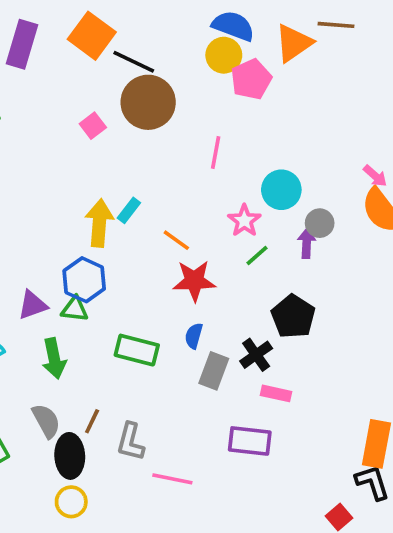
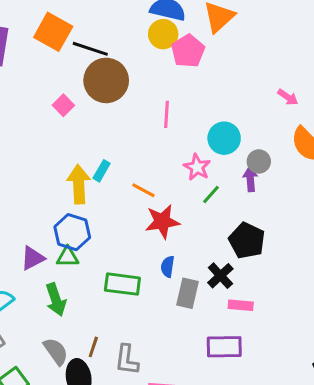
pink arrow: (375, 176) -> (288, 97), moved

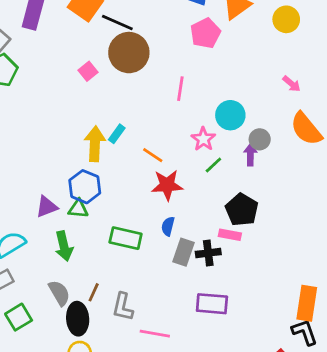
yellow circle: (163, 34) -> (286, 19), moved
black cross: (220, 276) -> (208, 253), moved, turned 30
pink rectangle: (241, 305) -> (230, 235), moved

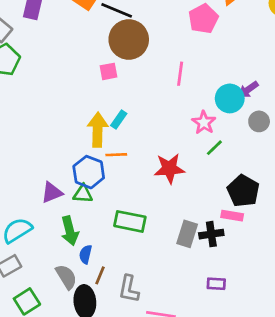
pink square: (88, 71) -> (109, 71), moved, turned 30
orange line: (153, 155) -> (116, 155), moved, turned -35
purple arrow: (250, 155) -> (248, 90), moved, turned -125
blue semicircle: (168, 226) -> (86, 254), moved
purple rectangle: (212, 304) -> (216, 284), size x0.6

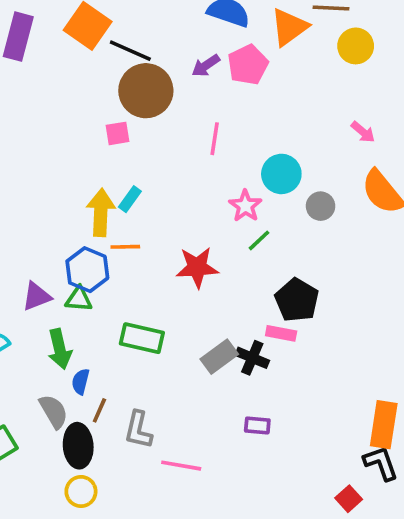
purple arrow: (248, 90) -> (206, 66), moved
gray rectangle: (187, 234) -> (219, 357), turned 35
black cross: (211, 234) -> (252, 358), turned 30

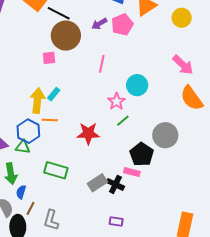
pink arrow: (363, 132) -> (183, 65), size x1.6
gray circle: (321, 206) -> (165, 135), moved, size x1.6

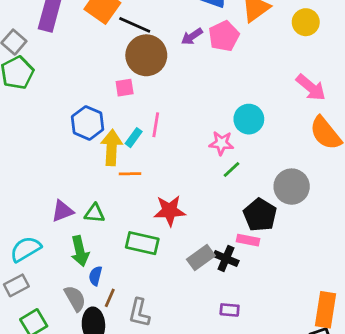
pink line: (102, 64) -> (156, 125), moved
pink star: (116, 101) -> (221, 143), turned -30
blue hexagon: (28, 131) -> (88, 123), moved
red star: (88, 133) -> (170, 211), moved

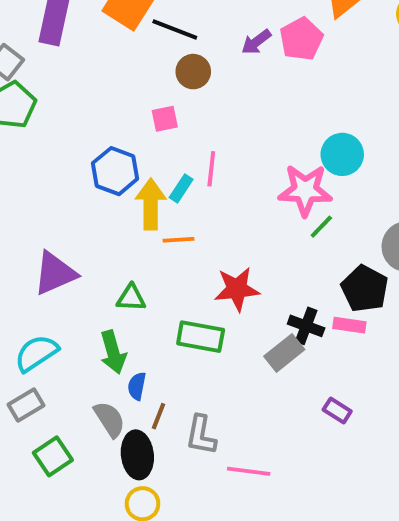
brown circle: (146, 55) -> (193, 72), size x0.6
pink star: (221, 143) -> (305, 190), size x1.5
purple triangle: (62, 211) -> (55, 273), moved, size x1.4
black cross: (226, 258) -> (306, 326), moved
purple rectangle: (230, 310) -> (337, 410), moved, turned 30

